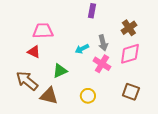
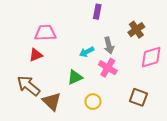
red triangle: (34, 52) -> (36, 55), turned -48
pink diamond: (130, 54) -> (151, 57), moved
green triangle: (60, 71) -> (75, 77), moved
brown triangle: (49, 96) -> (52, 102), turned 30

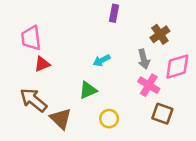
pink trapezoid: (45, 33) -> (31, 38), moved, turned -95
gray arrow: (109, 45) -> (144, 59), moved
pink cross: (108, 68) -> (149, 85), moved

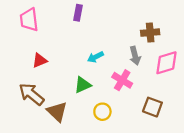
purple rectangle: (114, 13) -> (78, 13), moved
brown cross: (160, 34) -> (150, 33), turned 30
pink trapezoid: (31, 38) -> (29, 20), moved
pink cross: (149, 85) -> (122, 80), moved

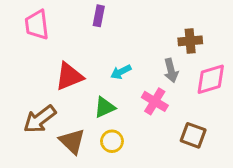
red triangle: (40, 60) -> (69, 76), moved, size x1.5
brown arrow: (31, 94) -> (40, 119), turned -76
yellow circle: (102, 112) -> (112, 141), moved

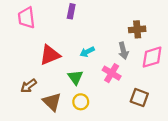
green triangle: (105, 107) -> (75, 77), turned -42
brown arrow: (40, 119) -> (29, 86), size x0.7

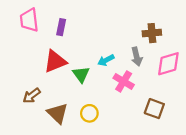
purple rectangle: (71, 11) -> (61, 27), moved
cyan arrow: (87, 52) -> (106, 60), moved
green triangle: (75, 77) -> (81, 74), moved

